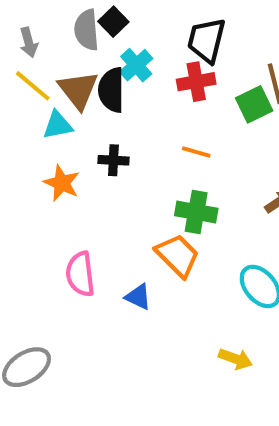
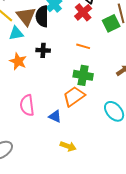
red cross: (196, 82) -> (83, 12), turned -30
orange trapezoid: (178, 255) -> (74, 96), turned -80
yellow arrow: (235, 359) -> (68, 146), moved

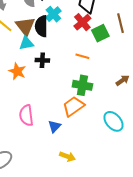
green square: (111, 23) -> (100, 33), moved
cyan triangle: (16, 33) -> (26, 43), moved
blue triangle: (55, 116) -> (54, 126), turned 48

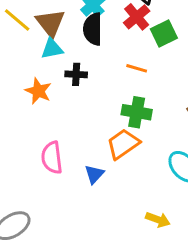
black semicircle: (41, 26) -> (93, 29), moved
yellow arrow: (67, 156) -> (158, 220), moved

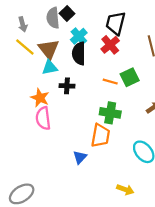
green square: (164, 34) -> (130, 77), moved
orange trapezoid: (123, 144) -> (100, 136), turned 135
pink semicircle: (52, 158) -> (43, 118), moved

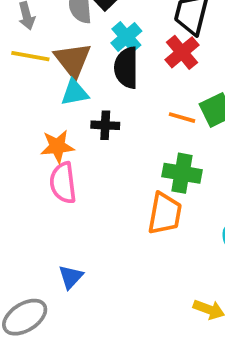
yellow line: (25, 47) -> (30, 56), turned -30
orange star: (40, 98) -> (57, 146), turned -30
blue triangle: (80, 157) -> (71, 277), moved

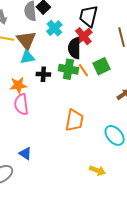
black semicircle: (126, 68) -> (74, 48), moved
orange line: (182, 118) -> (83, 70), turned 40
green cross: (182, 173) -> (68, 69), moved
blue triangle: (71, 277) -> (25, 153), turned -40

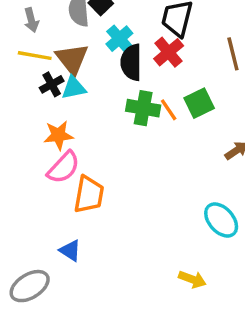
black semicircle: (74, 48) -> (131, 62), moved
black cross: (43, 74) -> (52, 84), moved, turned -32
pink semicircle: (21, 104) -> (64, 167), turned -130
orange trapezoid: (74, 120) -> (89, 195), moved

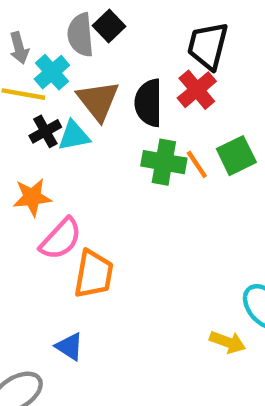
cyan cross: (119, 39) -> (52, 72), moved
brown triangle: (72, 59) -> (98, 101), moved
orange star: (58, 135) -> (32, 197), moved
yellow arrow: (192, 279) -> (228, 342), moved

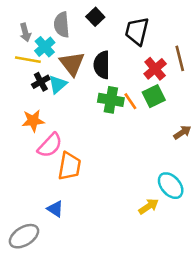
black square: (109, 26) -> (95, 17), moved
red cross: (197, 90) -> (155, 69), moved
cyan triangle: (74, 136) -> (58, 84), turned -30
yellow arrow: (228, 342) -> (149, 206), turned -54

